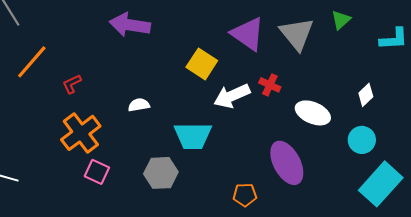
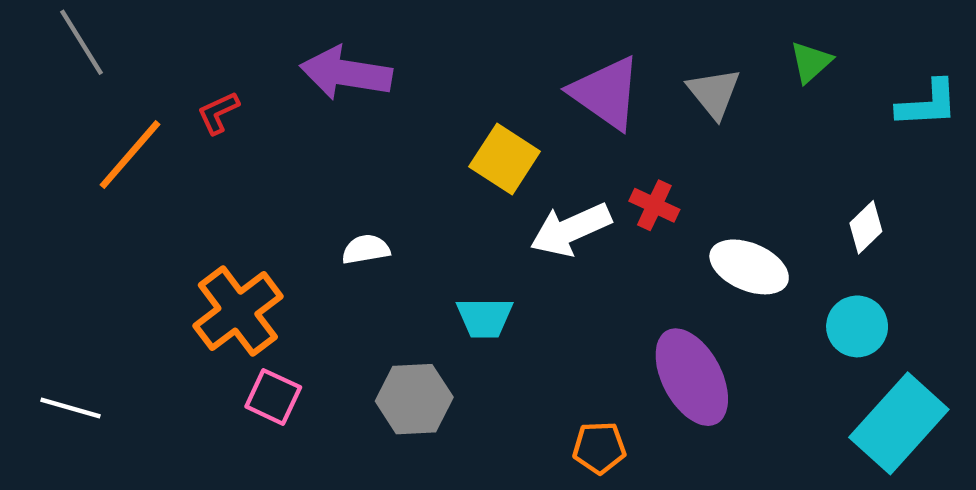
gray triangle: (297, 34) -> (714, 93), size x0.7
red L-shape: (72, 84) -> (218, 113), moved
cyan trapezoid: (193, 136) -> (485, 318), size x0.7

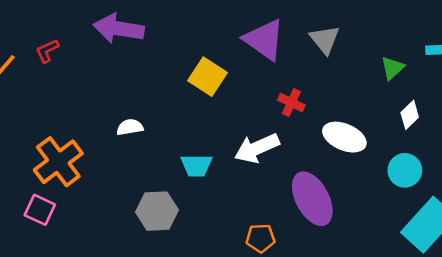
green triangle: (811, 62) -> (392, 68), moved
white arrow: (571, 229) -> (257, 148), moved
pink square: (273, 397) -> (40, 210), moved

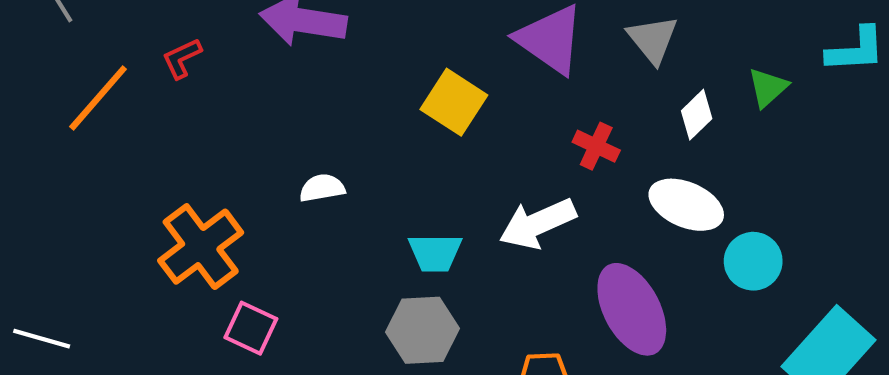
white diamond: (410, 115) -> (697, 115), moved
cyan circle: (405, 170) -> (753, 261), moved
pink square: (40, 210) -> (251, 328), moved
gray hexagon: (157, 211) -> (422, 330), moved

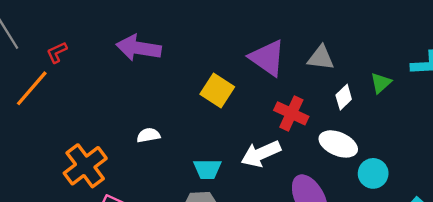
gray triangle: (653, 39) -> (321, 58), turned -44
red L-shape: (182, 58) -> (57, 52), moved
red cross: (596, 146) -> (291, 113), size x1.4

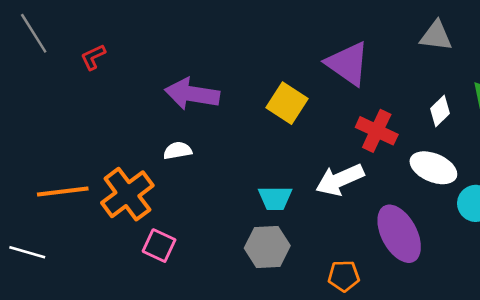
purple arrow: (139, 48) -> (192, 94), moved
gray triangle: (321, 58) -> (436, 36), moved
orange line: (32, 88) -> (63, 192), moved, turned 42
white semicircle: (148, 135) -> (178, 151), moved

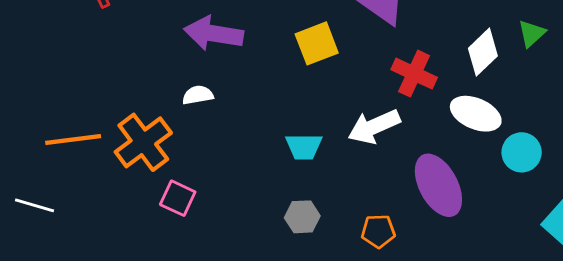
yellow square: (287, 103) -> (317, 43), turned 36
white diamond: (440, 111) -> (483, 52), size x1.4
gray hexagon: (267, 247) -> (302, 217), moved, size x0.7

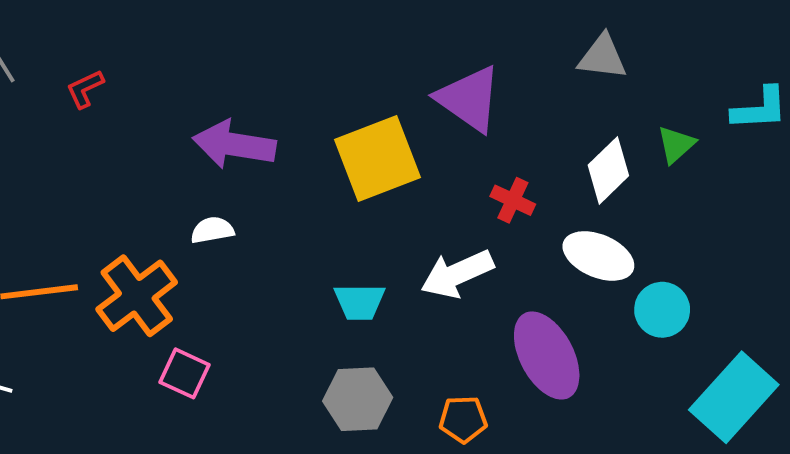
yellow square: (317, 43) -> (378, 158), size x1.4
red cross: (414, 74) -> (513, 200), size x0.7
gray hexagon: (302, 217) -> (358, 399), size x1.4

